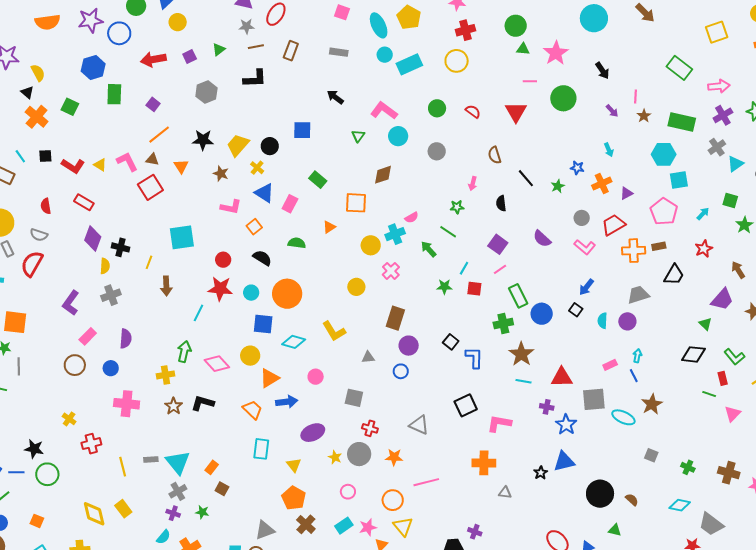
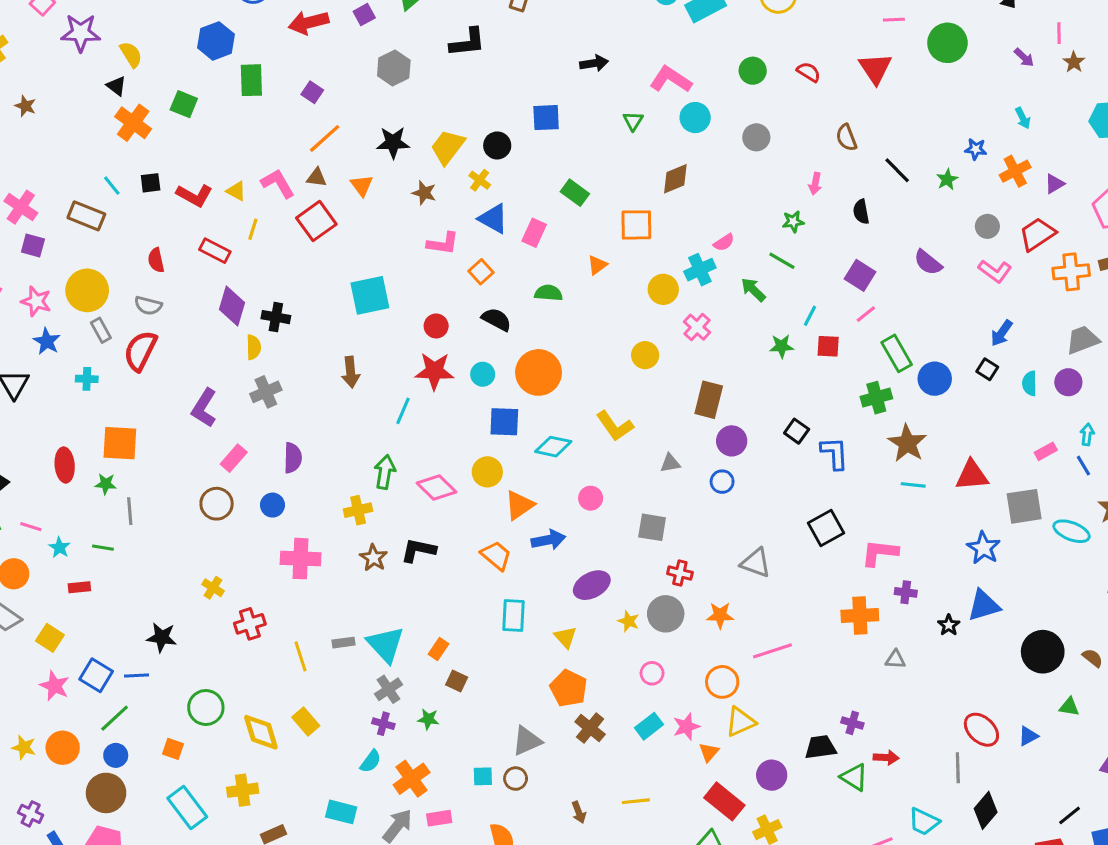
black arrow: (335, 97) -> (594, 63), turned 138
yellow line: (149, 262) -> (253, 229), moved
purple cross: (547, 407) -> (906, 592), moved
green circle: (47, 474) -> (206, 707), moved
yellow triangle: (403, 526) -> (741, 722), turned 50

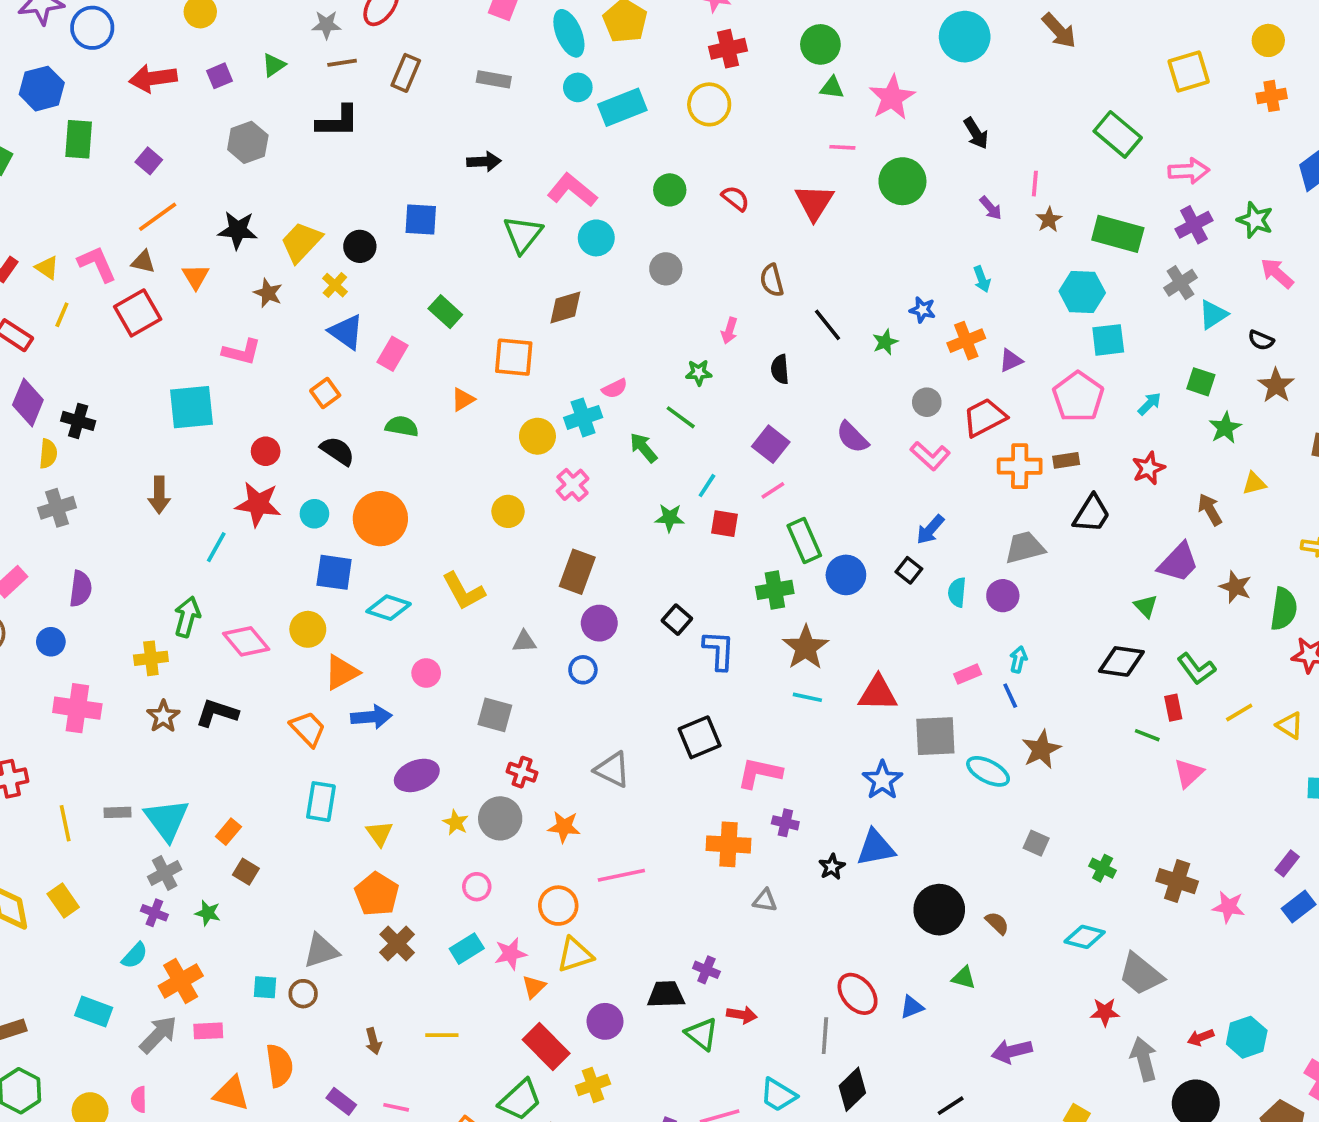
green triangle: (633, 121) -> (523, 234), size x1.6
pink L-shape: (443, 243) -> (242, 352), moved

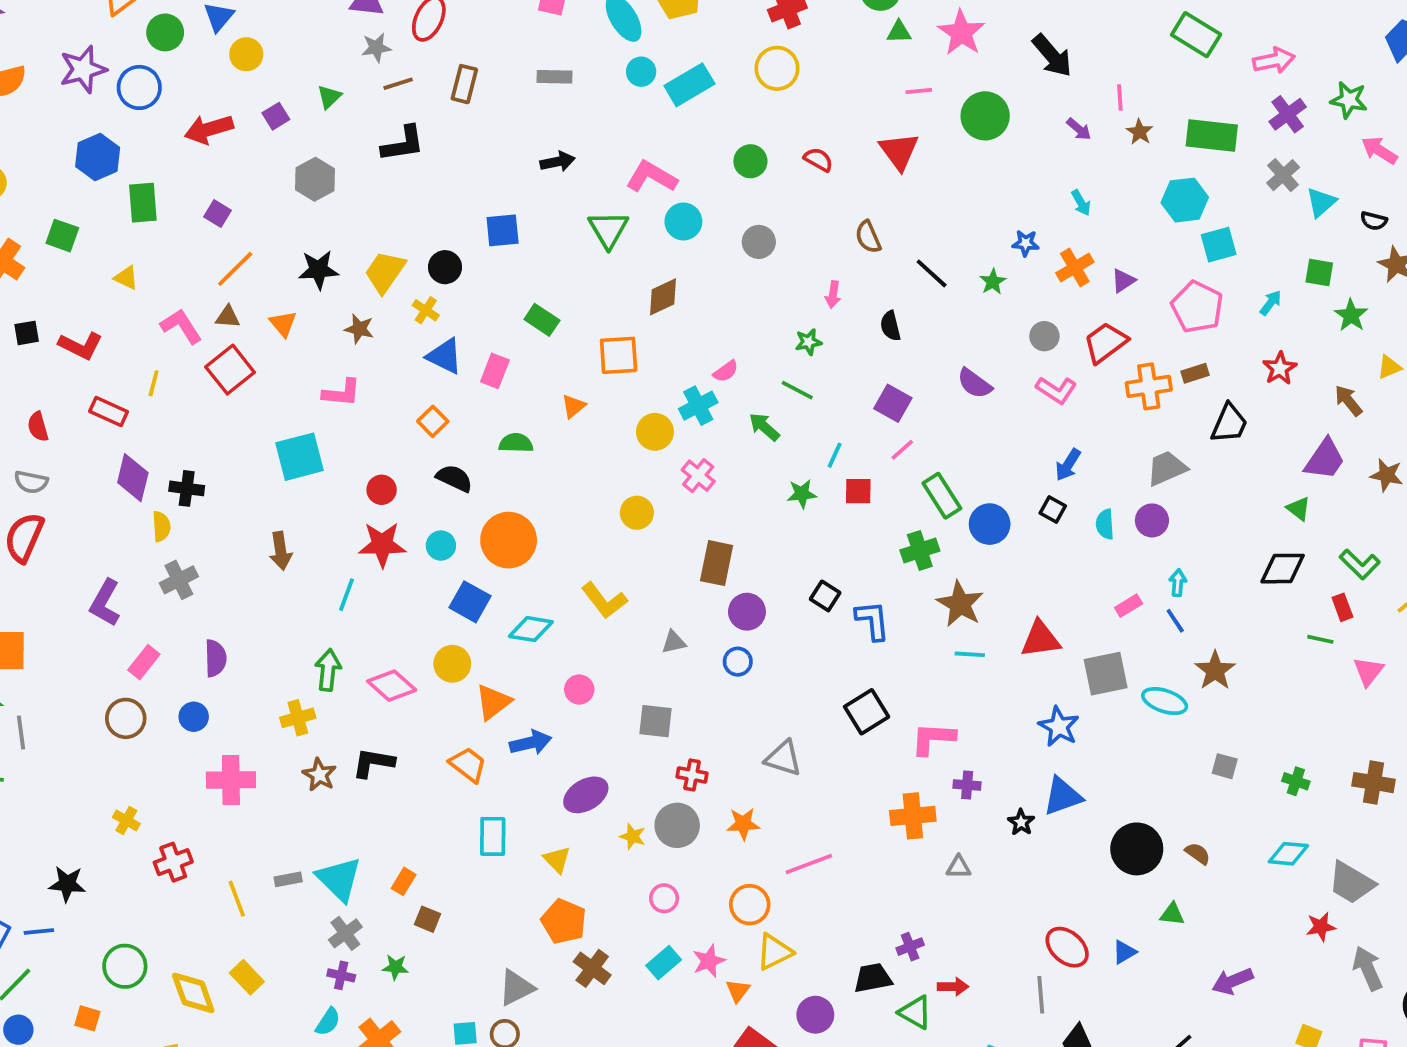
black arrow: (976, 133) -> (1052, 56), size x1.4
yellow triangle: (47, 268) -> (126, 278), moved
blue square: (334, 572) -> (470, 602), turned 30
purple cross: (706, 970) -> (910, 947), turned -35

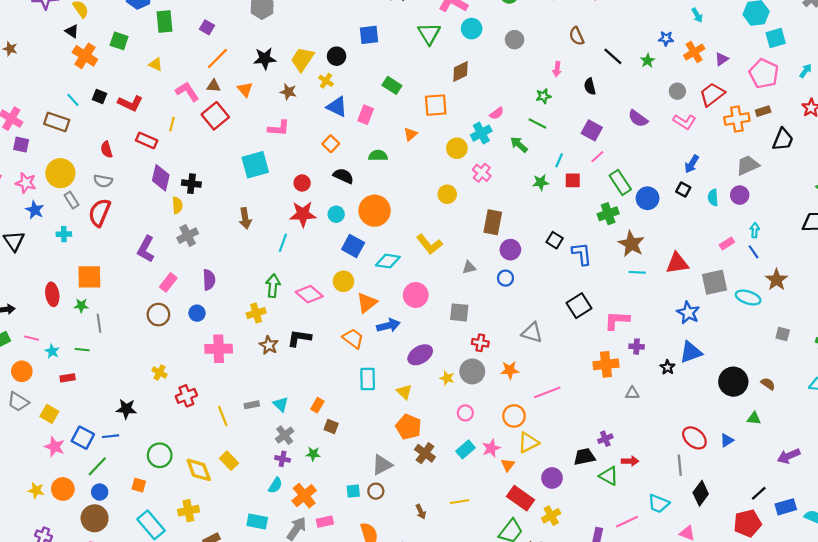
black square: (27, 333) -> (99, 96), turned 32
pink circle: (579, 689) -> (416, 295), size x1.5
cyan triangle: (339, 879) -> (281, 404), size x0.6

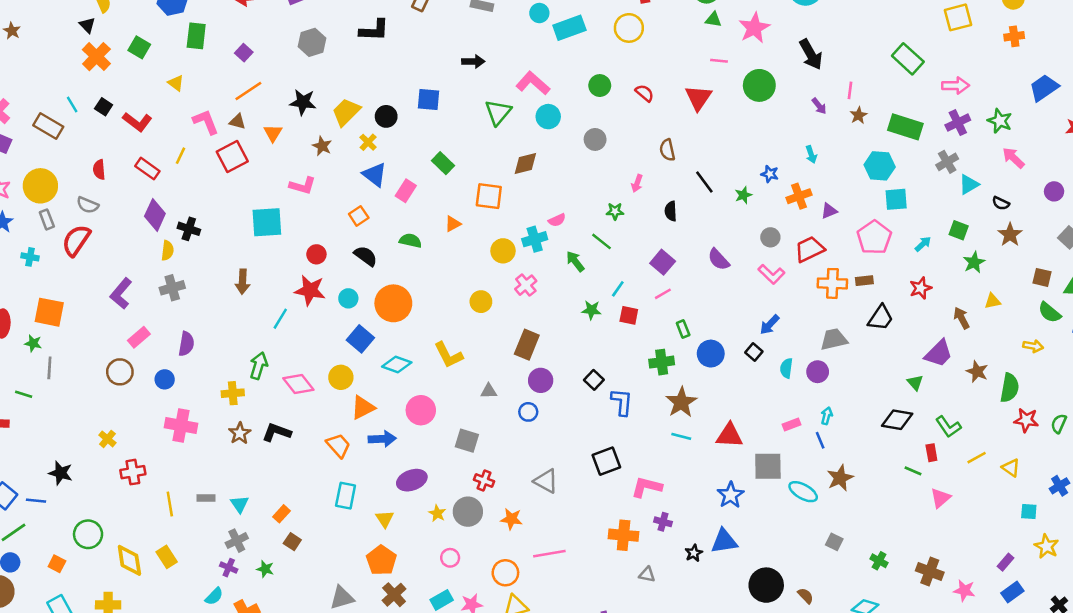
green rectangle: (620, 182) -> (683, 329), size x0.6

